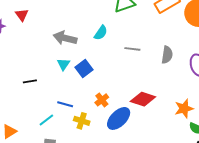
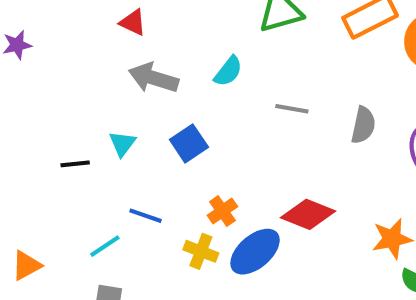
red triangle: (22, 15) -> (133, 22), moved, turned -32
cyan triangle: (63, 64) -> (122, 144), moved
yellow cross: (82, 121) -> (201, 251), moved

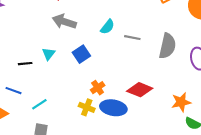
cyan semicircle: (228, 71) -> (107, 27), moved
gray semicircle: (363, 125) -> (167, 46), size x1.4
blue line: (146, 216) -> (13, 91), moved
blue ellipse: (255, 252) -> (113, 108), turned 50

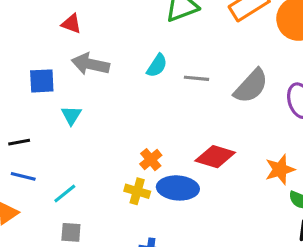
gray semicircle: (167, 46) -> (251, 86), turned 35
blue square: (81, 54) -> (42, 81), moved, turned 36
black line: (25, 64) -> (19, 142), moved

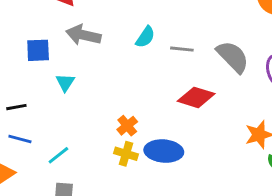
gray semicircle: (251, 86) -> (233, 57), turned -87
red diamond: (215, 157) -> (196, 97), moved
orange cross: (151, 160) -> (127, 126), moved

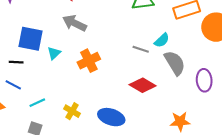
cyan semicircle: (145, 37) -> (162, 40), moved
blue square: (38, 50) -> (31, 39), moved, size x1.4
orange cross: (127, 126) -> (89, 61), moved, size x1.5
yellow cross: (126, 154) -> (72, 111), moved

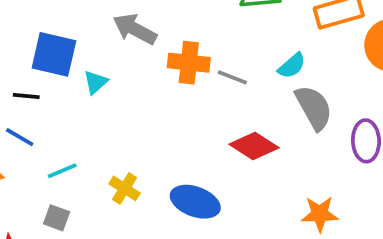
gray line: (141, 49) -> (232, 77), moved
orange cross: (89, 61) -> (189, 63), moved, turned 30

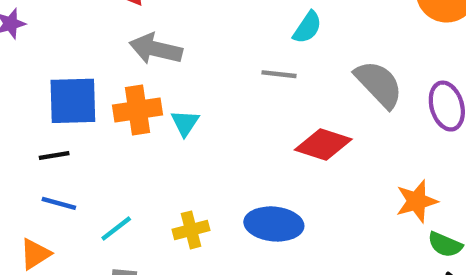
orange cross: (189, 63) -> (138, 110), moved
cyan semicircle: (292, 66) -> (307, 27), moved
cyan triangle: (96, 82) -> (185, 123), moved
yellow cross: (125, 188) -> (191, 230), turned -32

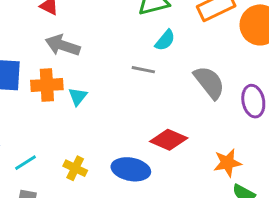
red diamond: (323, 144) -> (169, 140), moved
yellow cross: (191, 230) -> (75, 168), turned 35

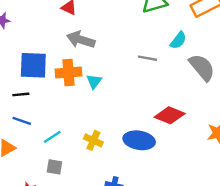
cyan semicircle: (165, 40) -> (178, 40), moved

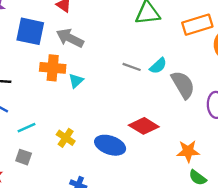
cyan semicircle: (178, 40) -> (158, 66), moved
blue square: (33, 65) -> (30, 31), moved

